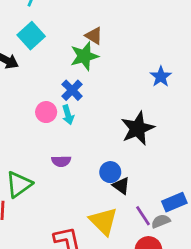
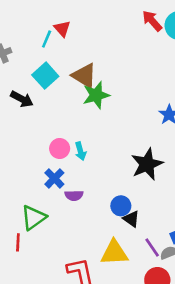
brown triangle: (94, 36) -> (84, 76), moved, size x1.5
blue cross: (72, 90) -> (54, 178), moved
yellow triangle: (103, 221) -> (114, 253), turned -48

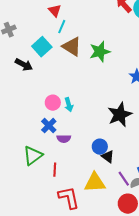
cyan line: (47, 39) -> (62, 27), moved
green star: (96, 95) -> (100, 52), moved
red line: (18, 242) -> (55, 170), moved

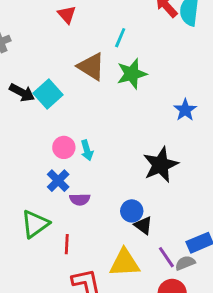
cyan line: (62, 27) -> (120, 38), moved
cyan square: (42, 47) -> (48, 94), moved

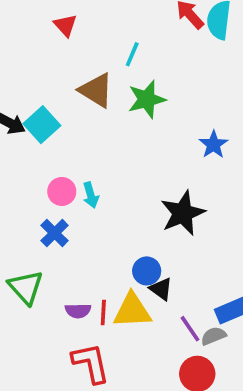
purple semicircle: (80, 199) -> (78, 311), moved
green triangle: (35, 224) -> (26, 287), turned -36
red line: (67, 244) -> (103, 312), moved
yellow triangle: (125, 263) -> (132, 311), moved

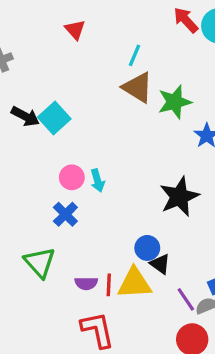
brown triangle: (96, 90) -> (138, 87), moved
green star: (147, 99) -> (175, 102), moved

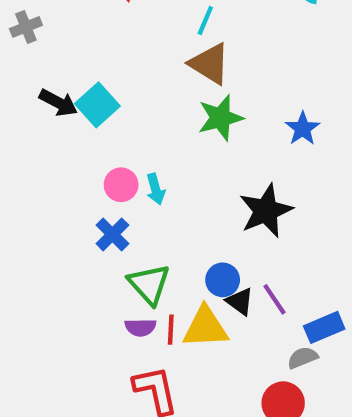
green star: (175, 102) -> (220, 118), moved
green triangle: (40, 262) -> (149, 284), moved
purple line: (186, 299) -> (274, 299), moved

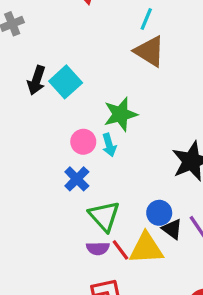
black arrow: (58, 103) -> (36, 80), turned 80
green star: (220, 118) -> (120, 114), moved
red line: (171, 330) -> (120, 250), turned -40

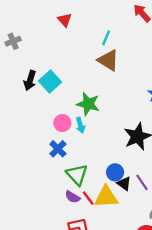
green star: (120, 114) -> (88, 104), turned 30
purple semicircle: (98, 248) -> (72, 197), turned 32

